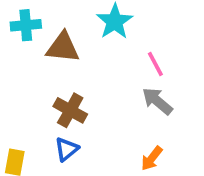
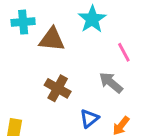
gray arrow: (157, 101) -> (111, 83), moved
blue triangle: (67, 149) -> (89, 119), moved

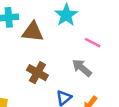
pink line: (124, 52) -> (93, 43), turned -35

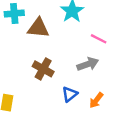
gray arrow: (82, 68) -> (88, 64), turned 120

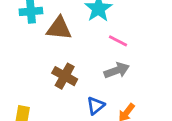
pink line: (99, 39) -> (118, 41), moved

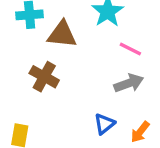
brown cross: (65, 76) -> (44, 77), moved

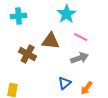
brown triangle: (62, 34) -> (51, 41), moved

